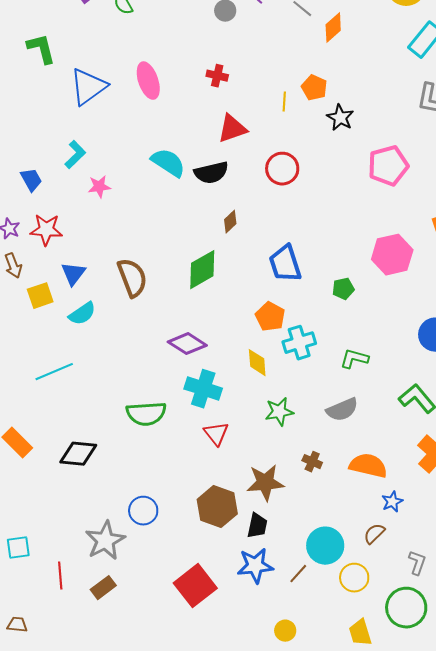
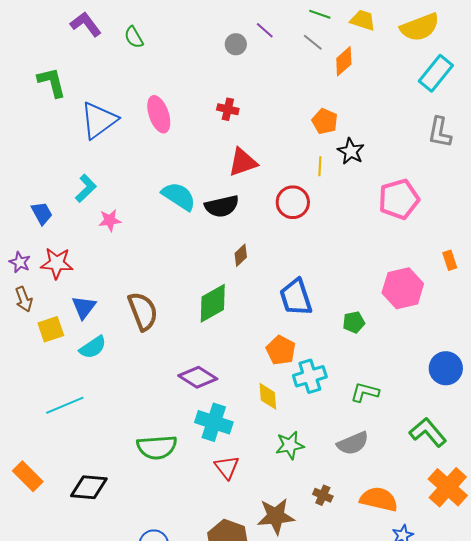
yellow line: (284, 102) -> (320, 166), moved

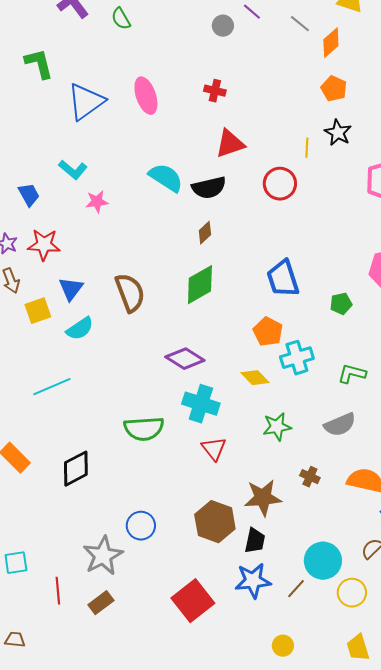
orange pentagon: (325, 121) -> (334, 89), moved
cyan L-shape: (86, 188) -> (73, 170), turned 84
brown diamond: (241, 255) -> (205, 233), moved
yellow diamond: (268, 396) -> (255, 378), turned -40
black diamond: (89, 487) -> (76, 469), turned -33

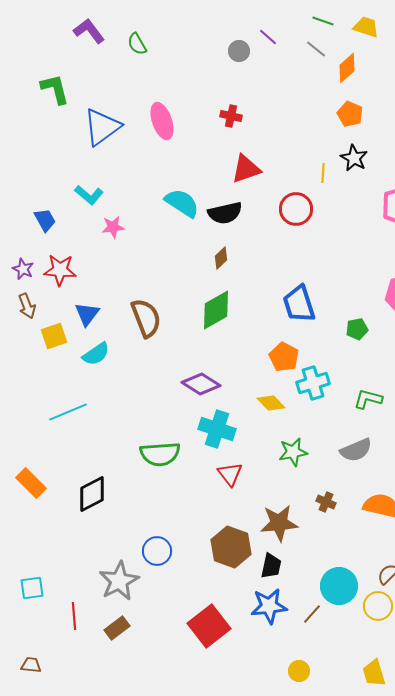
yellow circle: (352, 593) -> (378, 606), moved

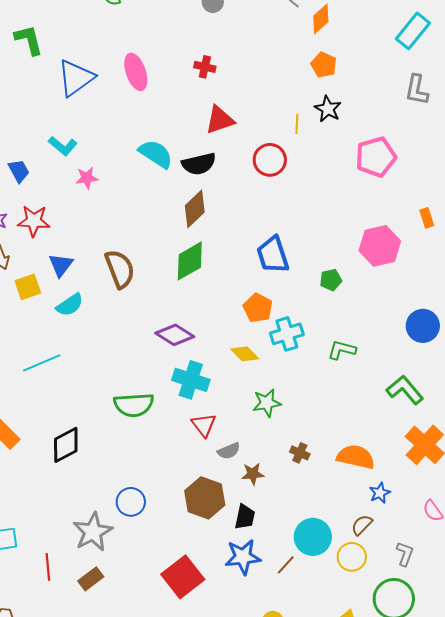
brown diamond: (221, 258) -> (195, 209), size x1.6
gray semicircle: (356, 450) -> (229, 451), moved, size x0.7
brown star: (279, 523) -> (253, 474), size x0.6

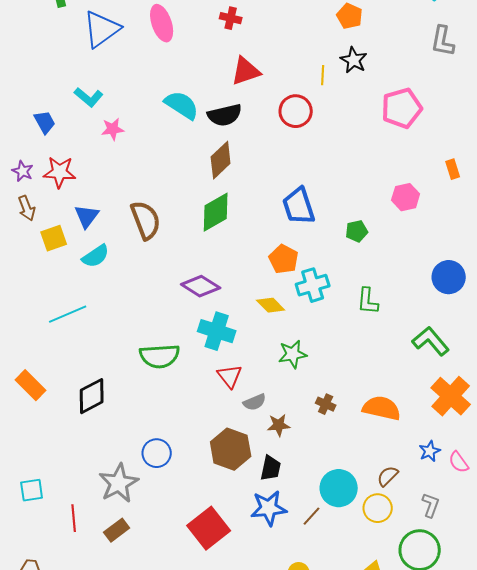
pink hexagon: (380, 246) -> (406, 197), size x0.7
green L-shape: (342, 350) -> (368, 301), turned -100
blue star: (380, 493) -> (430, 451), moved

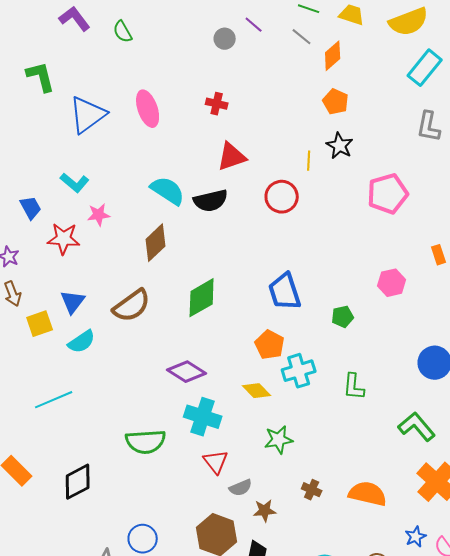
brown diamond: (221, 160) -> (156, 243), moved
red star: (60, 172) -> (64, 239), moved
brown semicircle: (146, 220) -> (132, 306), turned 75

